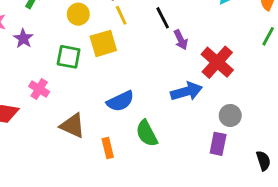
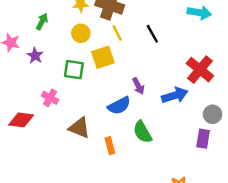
purple arrow: (181, 40) -> (138, 86), moved

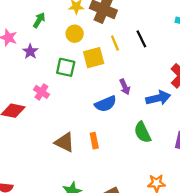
yellow line: (117, 33) -> (115, 43), moved
brown triangle: (79, 128) -> (65, 142), moved
green semicircle: (142, 132) -> (142, 132), moved

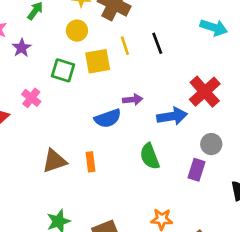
purple arrow: (125, 87) -> (133, 100), turned -77
brown triangle: (65, 142) -> (54, 161), turned -50

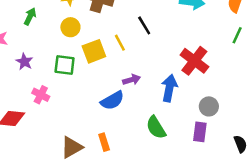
yellow line: (125, 46) -> (120, 43), moved
purple star: (22, 48) -> (24, 62), moved
blue arrow: (172, 116) -> (169, 88), turned -60

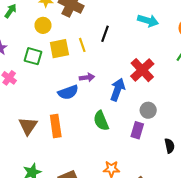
black line: (144, 25) -> (105, 34), turned 42
orange rectangle: (104, 142) -> (56, 126), size x1.5
brown triangle: (72, 147) -> (28, 126), turned -36

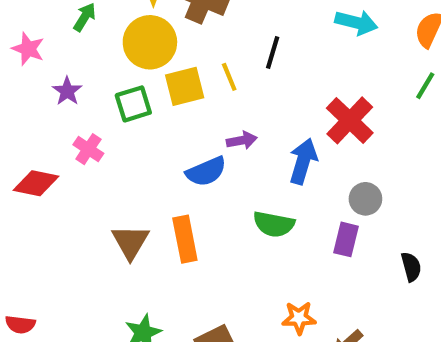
yellow circle: (43, 25) -> (150, 42), size x1.6
green square: (33, 56) -> (133, 104), turned -30
green semicircle: (101, 121) -> (274, 224), turned -54

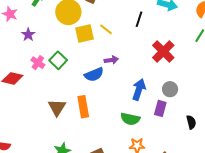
black line: (273, 53) -> (139, 19), moved
yellow line: (229, 77) -> (106, 29), turned -32
green square: (133, 104) -> (58, 60), moved, turned -30
blue arrow: (303, 161) -> (139, 89), moved
green semicircle: (274, 224) -> (130, 119), moved

